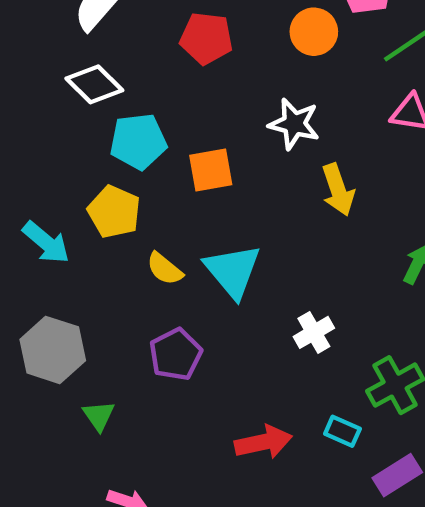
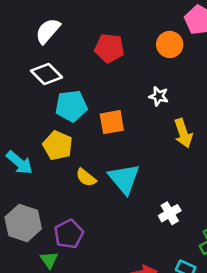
white star: (294, 124) -> (159, 96), size x0.7
purple pentagon: (176, 354) -> (69, 234), moved

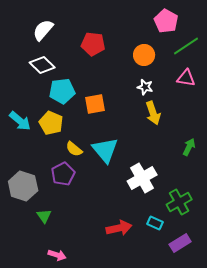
orange circle: (170, 44) -> (144, 55), moved
white star: (159, 96) -> (145, 87), moved
cyan arrow: (20, 163) -> (20, 121), moved
white cross: (170, 213) -> (142, 178), size x1.6
purple pentagon: (69, 234) -> (63, 174), moved

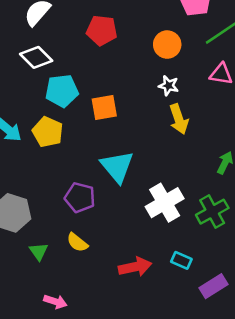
yellow semicircle: (74, 149) -> (77, 242), moved
purple pentagon: (63, 174) -> (80, 197), moved, turned -30
green cross: (179, 202) -> (212, 212), moved

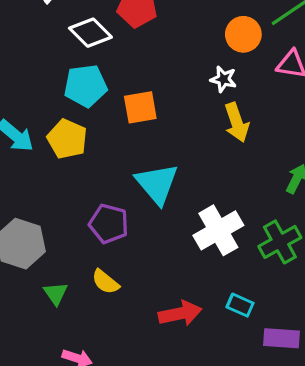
orange circle: (167, 45) -> (243, 34), moved
white diamond: (36, 57) -> (90, 33), moved
purple rectangle: (213, 286) -> (282, 338), turned 36

